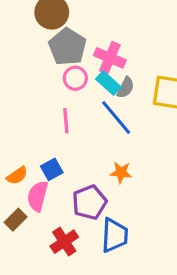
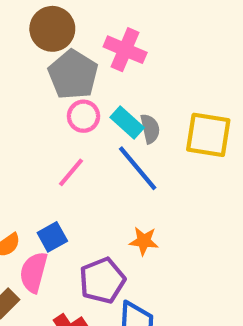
pink cross: (110, 58) -> (125, 50), moved
gray semicircle: (126, 88) -> (150, 129), turned -40
pink line: (66, 121) -> (71, 172), turned 45

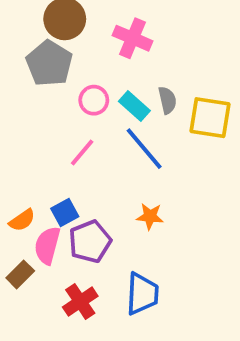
gray pentagon: (73, 75) -> (49, 63), moved
gray semicircle: (150, 129) -> (167, 100), moved
purple pentagon: (102, 281) -> (90, 242), moved

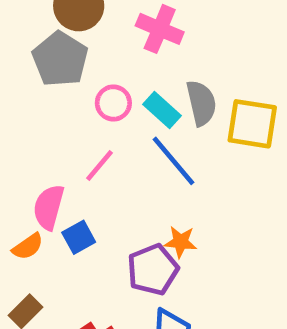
gray semicircle: (167, 100) -> (201, 103), size x1.4
purple pentagon: (90, 242) -> (153, 270), moved
pink semicircle: (47, 245) -> (49, 207), moved

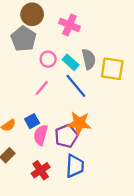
pink semicircle: (49, 207) -> (41, 135), moved
orange star: (181, 242) -> (79, 123), size x1.6

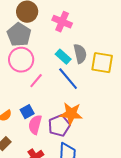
pink circle: (48, 59) -> (21, 60), moved, size x1.6

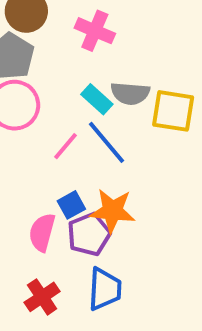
gray semicircle: (80, 54) -> (130, 93), turned 108
pink line: (36, 81) -> (65, 146), moved
blue square: (27, 112) -> (71, 205), moved

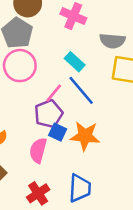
gray semicircle: (130, 93) -> (112, 41), moved
blue square: (71, 205) -> (58, 132), turned -36
purple pentagon: (89, 234) -> (49, 114), moved

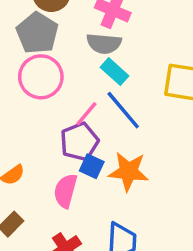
gray semicircle: (112, 41) -> (104, 44), moved

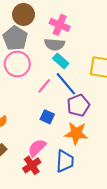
purple pentagon: (79, 142) -> (78, 105), moved
orange star: (128, 171) -> (76, 133), moved
pink semicircle: (65, 191) -> (37, 148), moved, turned 30

